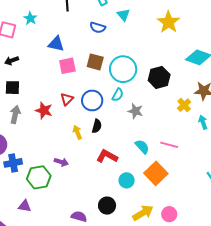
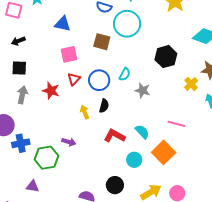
pink square: (67, 66) -> (69, 54), moved
cyan circle: (123, 69) -> (127, 24), moved
cyan semicircle: (142, 147) -> (142, 132), moved

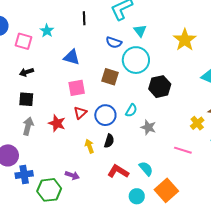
black hexagon: (166, 57) -> (160, 87), moved
pink line: (176, 124) -> (183, 150), moved

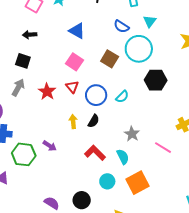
pink square: (77, 88) -> (75, 62), turned 30
red triangle: (80, 113) -> (72, 87), turned -40
gray star: (148, 127) -> (132, 134), moved

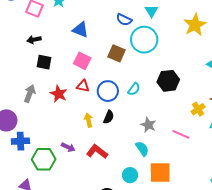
black square: (23, 61) -> (44, 62), moved
black hexagon: (156, 80) -> (168, 81), moved
red triangle: (72, 87) -> (83, 86), turned -32
red L-shape: (95, 153) -> (97, 152), moved
orange square: (138, 183) -> (160, 172), turned 35

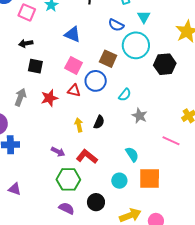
black hexagon: (168, 81) -> (165, 64), moved
blue circle: (108, 91) -> (96, 81), moved
red star: (59, 94) -> (49, 98), turned 30
gray star: (148, 125) -> (140, 116), moved
green hexagon: (44, 159) -> (68, 179), moved

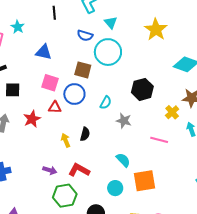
black hexagon: (165, 64) -> (142, 89), moved

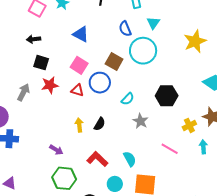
blue semicircle: (85, 35) -> (125, 29), turned 35
red star: (32, 119) -> (50, 85), moved
red L-shape: (79, 170) -> (97, 159), moved

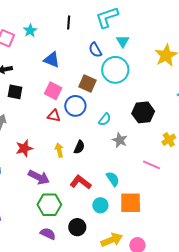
red star: (50, 85) -> (24, 148), moved
purple arrow: (56, 150) -> (39, 177), size x1.5

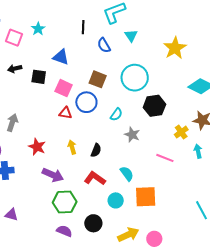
black line: (69, 22) -> (83, 27), moved
cyan circle: (115, 70) -> (135, 78), moved
black square: (15, 92) -> (39, 77), moved
black semicircle: (79, 147) -> (96, 150), moved
red star: (24, 148) -> (37, 147), turned -30

